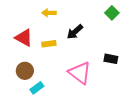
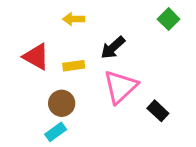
black rectangle: (111, 59) -> (158, 111), moved, turned 32
brown circle: (25, 71) -> (62, 103), moved
pink triangle: (80, 73) -> (120, 87), moved, turned 40

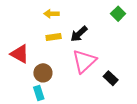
red triangle: (36, 57) -> (20, 54), moved
yellow rectangle: (74, 66) -> (54, 37), moved
cyan rectangle: (56, 132) -> (39, 93), turned -72

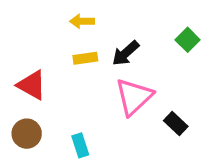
green square: (118, 14) -> (188, 40), moved
brown circle: (43, 73) -> (27, 134), moved
cyan rectangle: (39, 93) -> (80, 145), moved

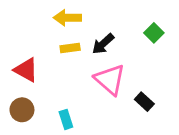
yellow arrow: (82, 21) -> (67, 18), size x1.4
pink triangle: (134, 97) -> (110, 80), turned -36

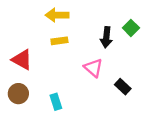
black arrow: (103, 44) -> (106, 37), moved, turned -42
pink triangle: (110, 80) -> (93, 68), size x0.7

